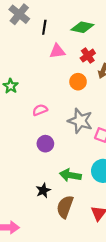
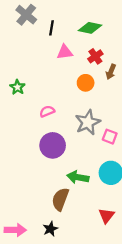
gray star: (80, 121) -> (88, 122), turned 30
purple circle: (45, 144) -> (53, 145), size x1.5
black star: (43, 190) -> (50, 229), moved
brown semicircle: (65, 207) -> (60, 199), moved

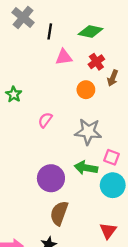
pink semicircle: (47, 111) -> (45, 120), turned -32
gray star: (88, 122) -> (88, 132), turned 30
pink square: (110, 137) -> (112, 157), moved
purple circle: (53, 145) -> (51, 178), moved
green arrow: (78, 177) -> (86, 168), moved

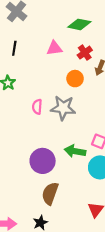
black line: (50, 31) -> (14, 48), moved
pink semicircle: (45, 120) -> (37, 107), turned -32
gray star: (88, 132) -> (63, 108), moved

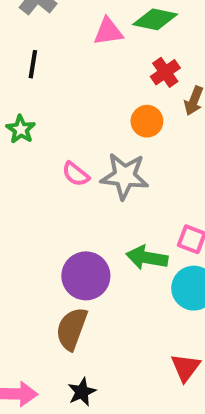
pink triangle: (54, 48) -> (108, 32), moved
pink semicircle: (37, 107) -> (76, 174), turned -56
brown semicircle: (50, 193) -> (72, 329), moved

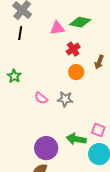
black line: (33, 64) -> (20, 33), moved
red cross: (165, 72) -> (73, 49), moved
gray star: (125, 176) -> (65, 99), size x0.7

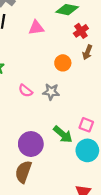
pink triangle: (57, 28) -> (36, 28), moved
red cross: (73, 49) -> (81, 31), moved
green arrow: (76, 139) -> (63, 134), turned -150

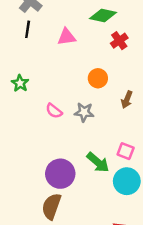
brown arrow: (87, 52) -> (127, 100), moved

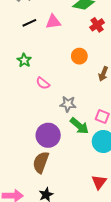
black line: (28, 29) -> (29, 23), moved, turned 56
green star: (20, 83) -> (24, 60), moved
gray star: (84, 112) -> (68, 104), moved

